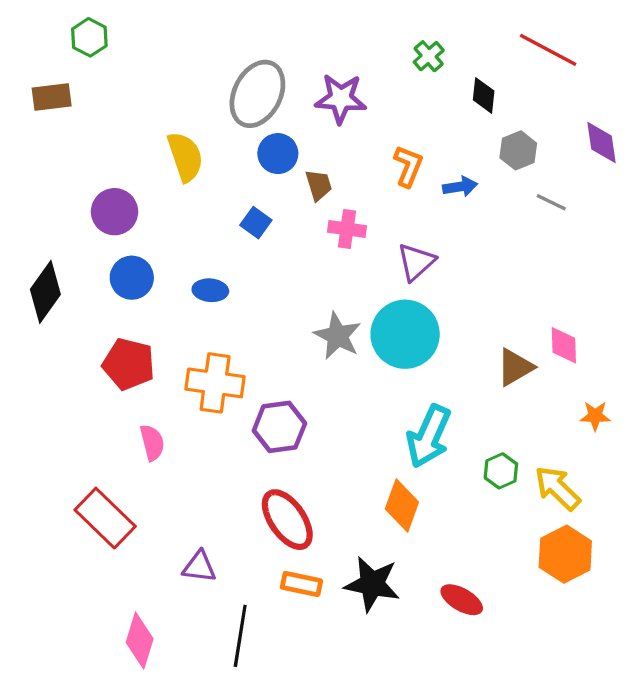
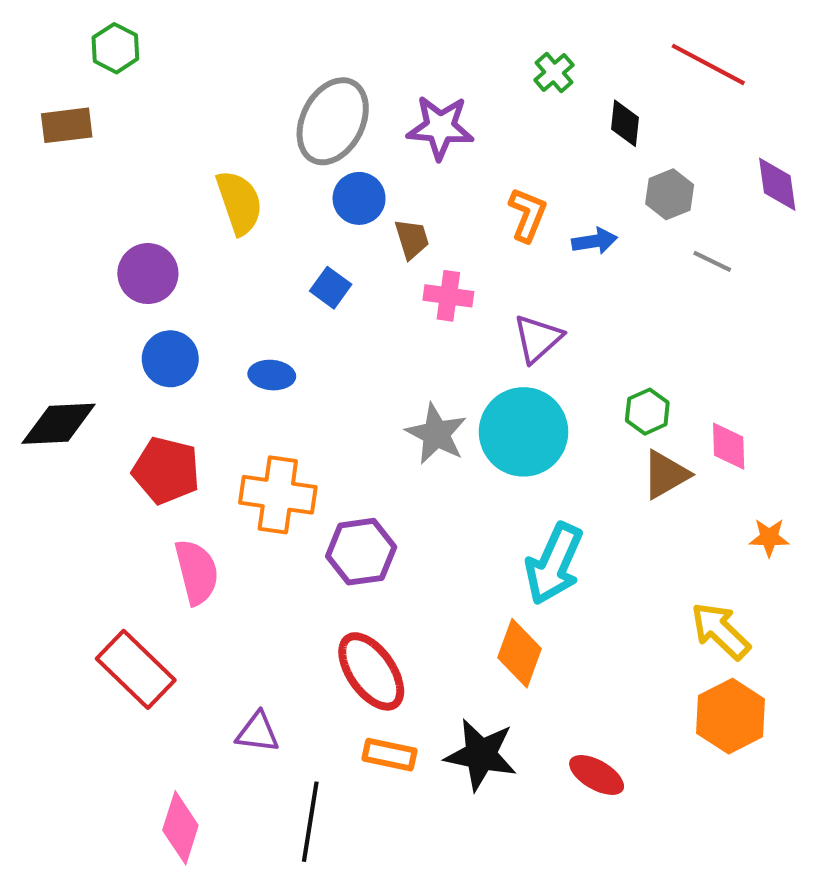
black diamond: (45, 292) -> (59, 424), moved, turned 52
pink semicircle: (152, 443) -> (197, 572), size x1.4
green hexagon: (501, 471) -> (647, 412), moved

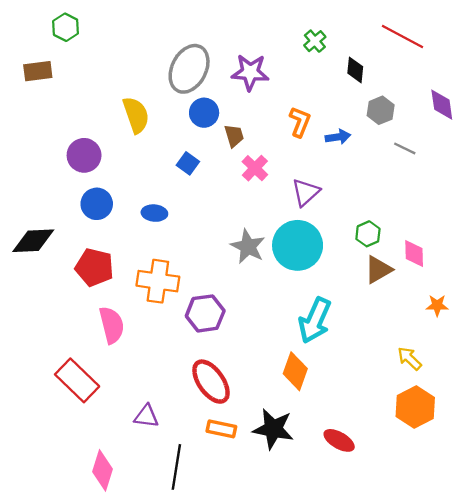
pink cross: (448, 296) -> (255, 168), turned 36
yellow arrow: (720, 631) -> (409, 358), size x0.7

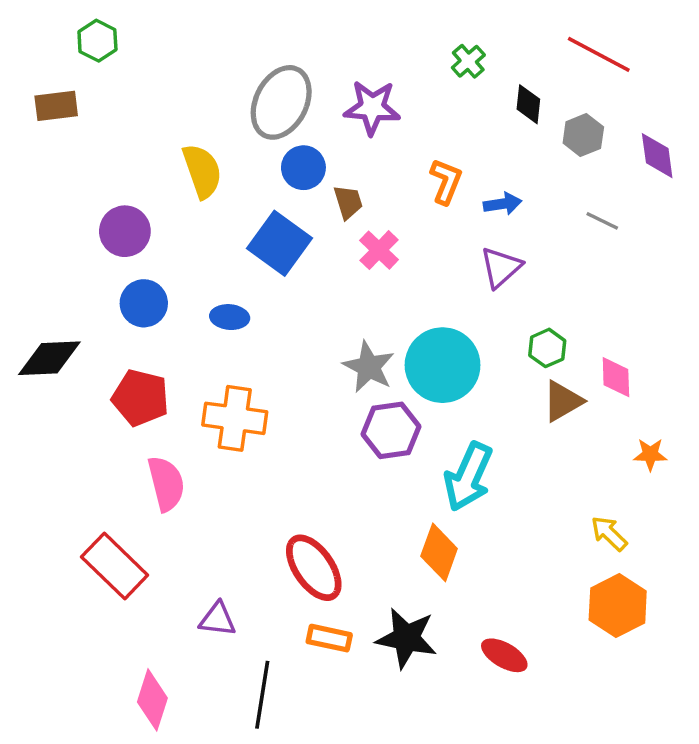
gray hexagon: (381, 110) -> (583, 135), moved
blue square: (188, 163) -> (279, 243), size x1.8
purple triangle: (306, 192) -> (501, 267), moved
purple hexagon: (205, 313) -> (391, 430), moved

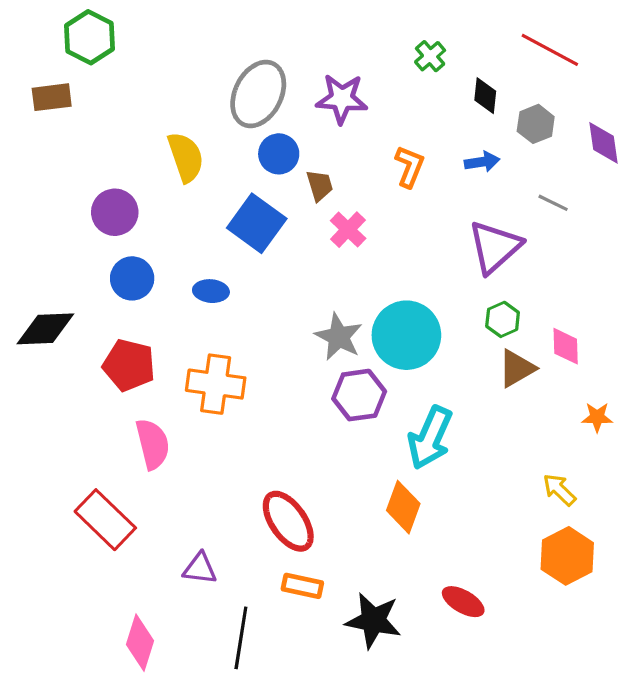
green hexagon: (97, 41) -> (90, 37), size x1.4
blue arrow: (503, 204) -> (482, 162), moved
purple triangle: (501, 267) -> (495, 247), moved, size x1.4
black star: (406, 638) -> (373, 621), moved

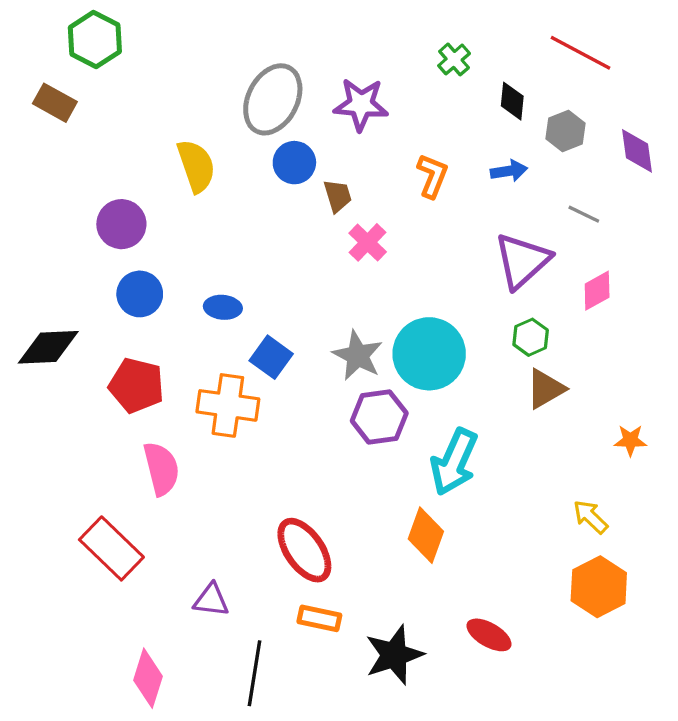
brown rectangle: (52, 97) -> (55, 103), turned 36
blue square: (257, 223) -> (271, 357), moved, size x0.7
pink diamond: (566, 346) -> (597, 291), moved, turned 63
black star: (373, 621) -> (394, 655), turned -30

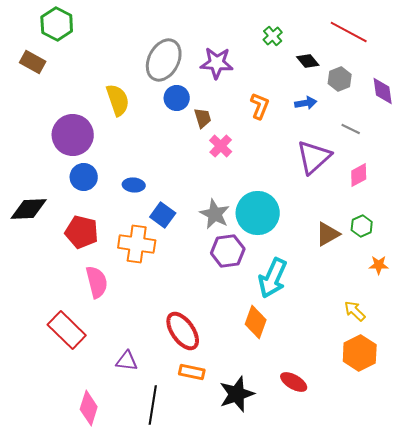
black diamond: (512, 101) -> (308, 61), turned -45
purple circle: (121, 224) -> (73, 135), size x1.4
green hexagon: (531, 337) -> (362, 226), moved

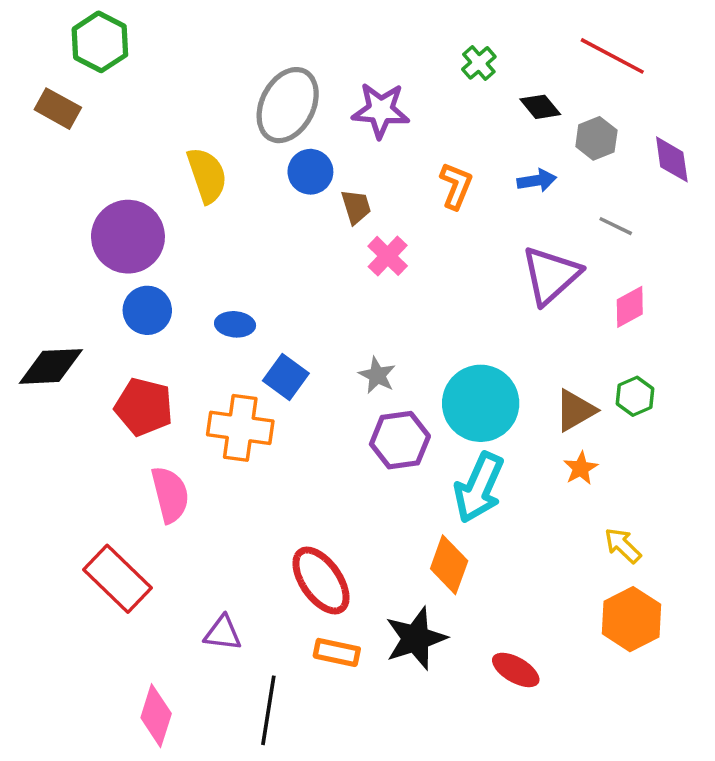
cyan circle: (258, 213) -> (481, 403), moved
gray star: (215, 214) -> (377, 375), size x0.7
orange star: (379, 265) -> (581, 468), moved, turned -30
black star: (237, 394) -> (416, 638), moved

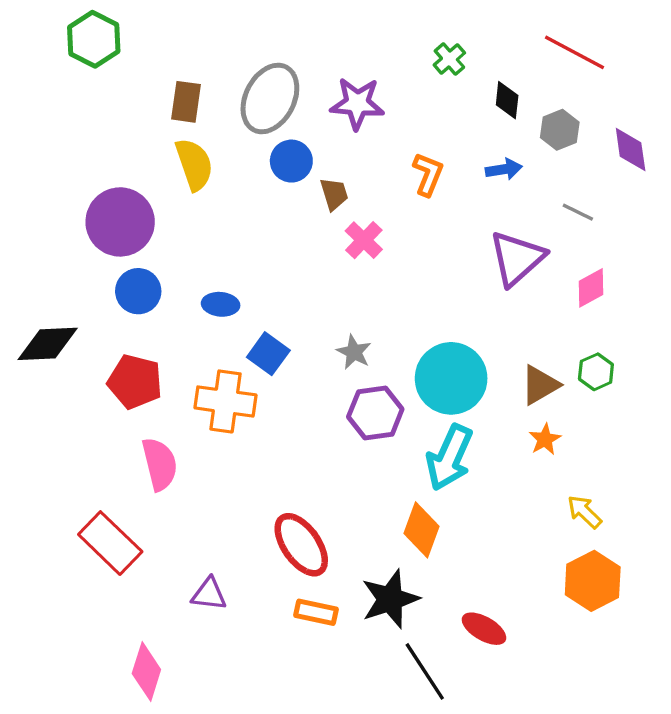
black diamond: (540, 107) -> (507, 100), turned 45
brown rectangle: (58, 109) -> (186, 102), moved, turned 69
black line: (268, 710) -> (425, 671), moved, turned -42

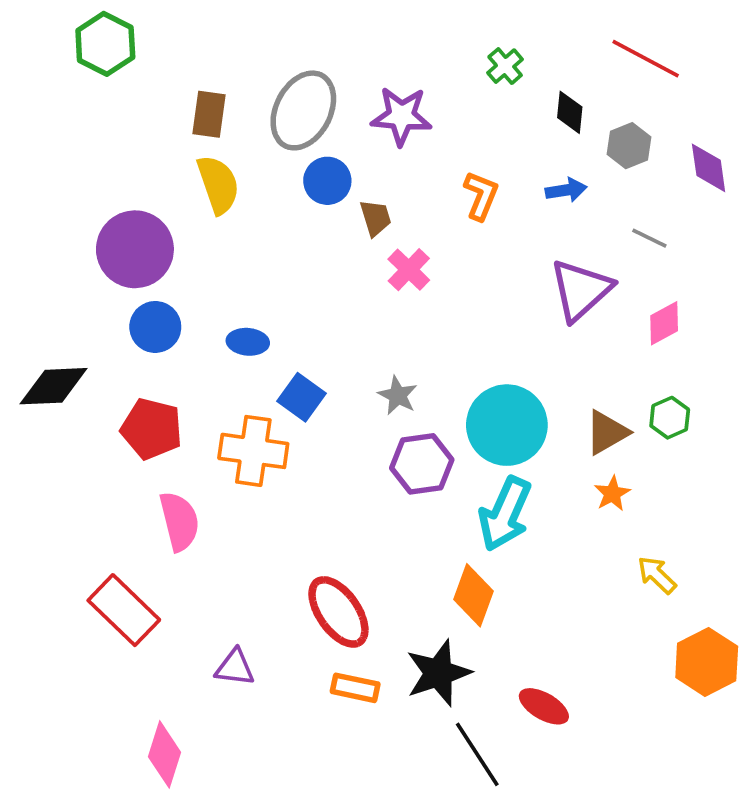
orange hexagon: (593, 581) -> (707, 662), moved

